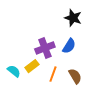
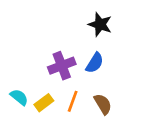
yellow rectangle: (32, 66) -> (44, 103), moved

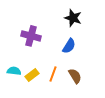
purple cross: (62, 66) -> (31, 36), moved, turned 36
cyan semicircle: (19, 97) -> (14, 71), turned -32

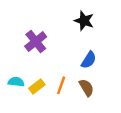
purple cross: (31, 36) -> (36, 42), turned 36
blue semicircle: (69, 46) -> (89, 60), moved

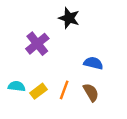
black star: (84, 21) -> (69, 18), moved
blue semicircle: (89, 60) -> (93, 63), turned -108

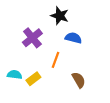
blue semicircle: (93, 63) -> (73, 38), moved
orange line: (64, 90) -> (56, 60), moved

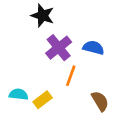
black star: (60, 16) -> (43, 16), moved
purple cross: (32, 38) -> (59, 48), moved

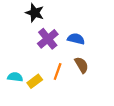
orange line: (71, 76) -> (58, 71), moved
brown semicircle: (100, 101) -> (81, 65), moved

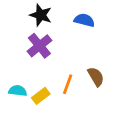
purple cross: (48, 39) -> (39, 46), moved
blue semicircle: (76, 39) -> (84, 20), moved

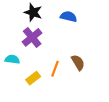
cyan semicircle: (18, 91) -> (12, 59), moved

